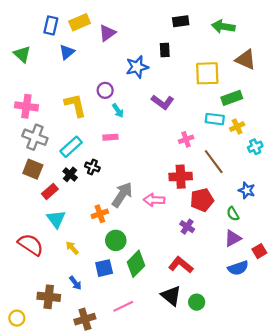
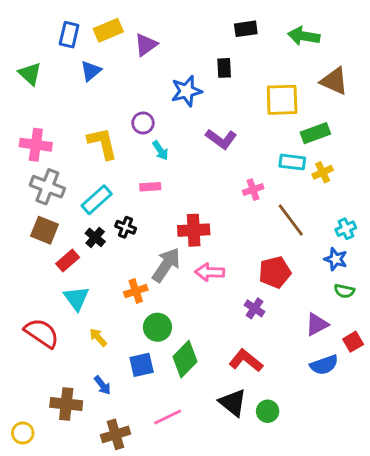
cyan cross: (255, 147) -> (346, 229), moved
red cross: (181, 177) -> (194, 230), moved
green semicircle: (233, 214) -> (344, 291), moved, turned -48

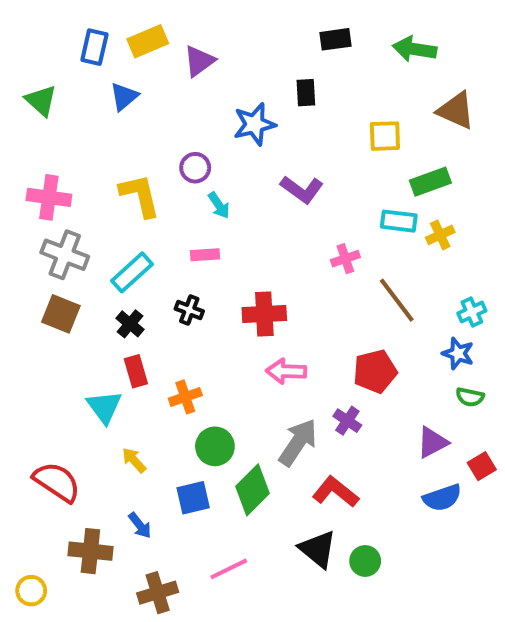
yellow square: (282, 100) -> (385, 136), size x0.7
black cross: (126, 227) -> (189, 310), moved
red rectangle: (68, 261) -> (136, 371), moved, turned -65
gray arrow: (166, 265) -> (298, 442), moved
red semicircle: (42, 333) -> (57, 482), moved

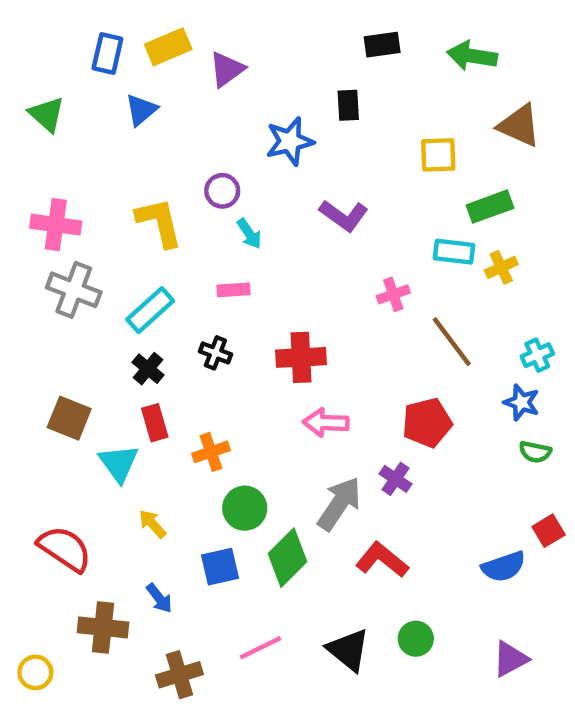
brown square: (61, 314) -> (69, 418), moved
purple triangle: (432, 442) -> (510, 659), moved
black triangle: (318, 549) -> (348, 650), moved

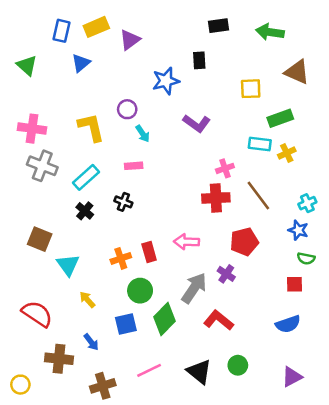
red cross: (301, 357) -> (216, 198), moved
red rectangle: (155, 423) -> (149, 252), moved
red square: (549, 531) -> (294, 284), moved, turned 30

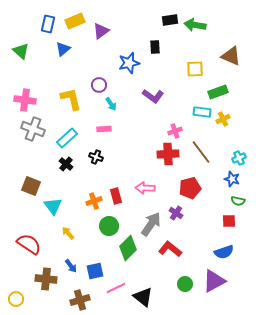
green arrow: (270, 32) -> (195, 25), moved
blue square: (126, 324) -> (95, 271), moved
black triangle: (199, 372) -> (143, 297), moved
purple triangle: (292, 377) -> (214, 281), moved, size x1.4

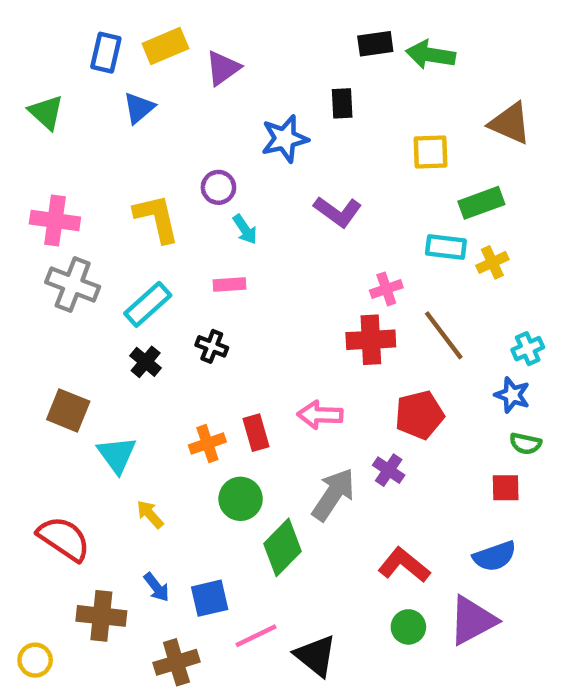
red L-shape: (170, 249) -> (404, 565), moved

